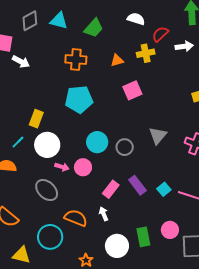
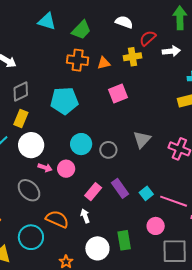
gray diamond: (30, 21) -> (21, 91), moved
orange cross: (76, 59) -> (78, 60), moved
pink circle: (170, 230) -> (156, 226), moved

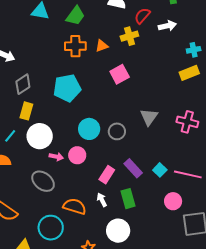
green rectangle: (124, 240) -> (128, 199), moved

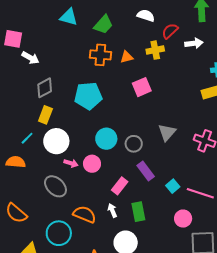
purple rectangle: (133, 168) -> (146, 171), moved

